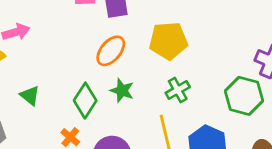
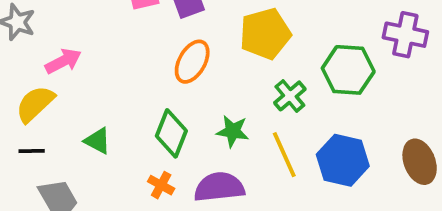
green star: (122, 90) -> (233, 131), moved
green hexagon: (244, 96) -> (348, 70), moved

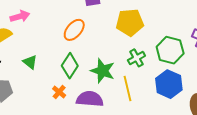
orange ellipse: (192, 62) -> (74, 30), moved
green star: (233, 131) -> (103, 71), size x1.4
blue hexagon: (343, 160) -> (169, 84), moved

